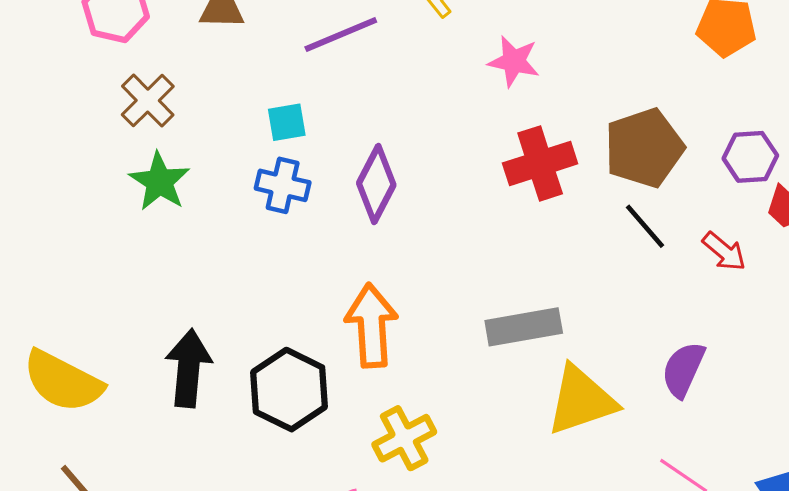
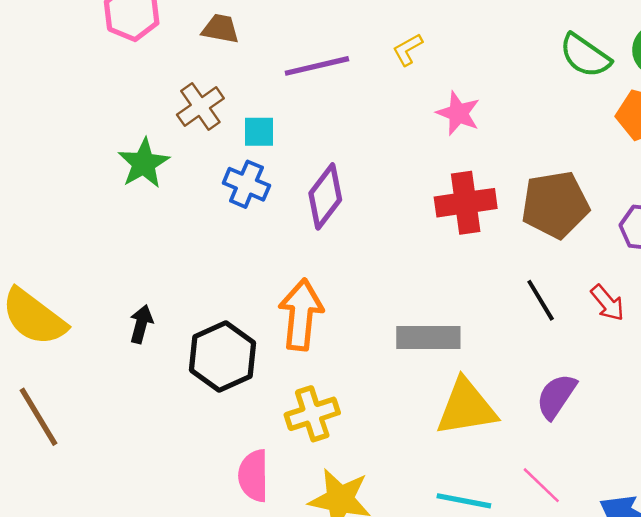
brown cross: (148, 101) -> (200, 107), moved
black line: (645, 226) -> (541, 300), moved
black arrow: (188, 368) -> (141, 324), size x0.6

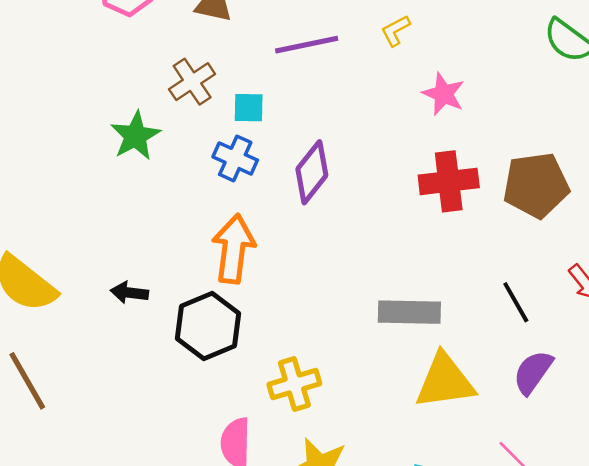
black line: (541, 300) -> (516, 302), moved
orange arrow: (301, 315) -> (234, 249), moved
black arrow: (141, 324) -> (129, 293), turned -99

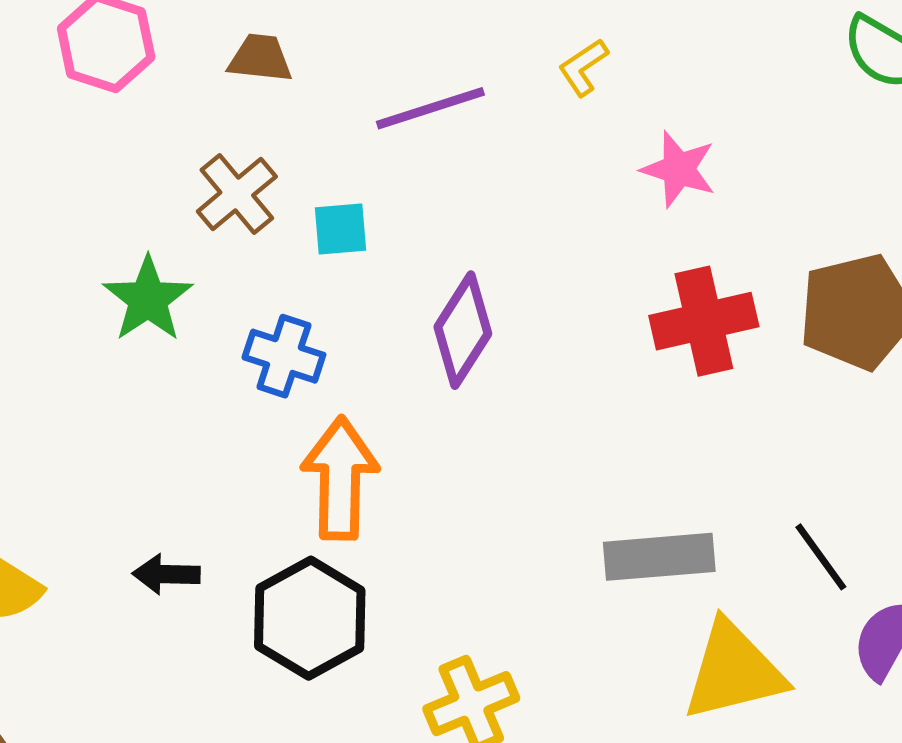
blue cross: (235, 158) -> (284, 356), moved
black line: (516, 302) -> (821, 557), moved

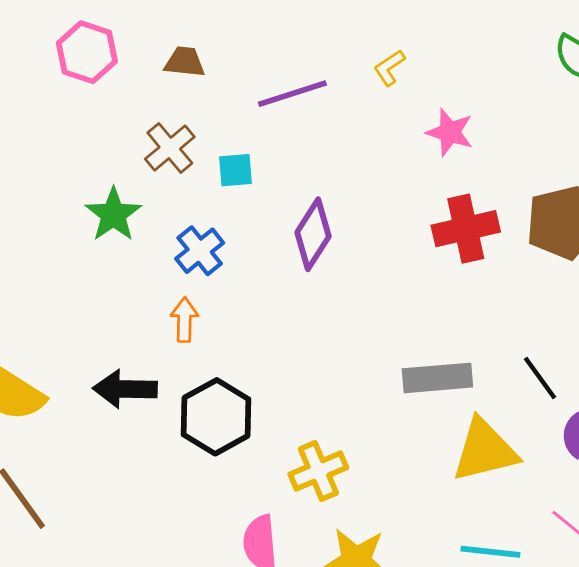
blue cross: (284, 356) -> (200, 251), turned 33
orange arrow: (340, 478) -> (184, 320), moved, size x0.6
black arrow: (166, 574) -> (125, 389), size x1.5

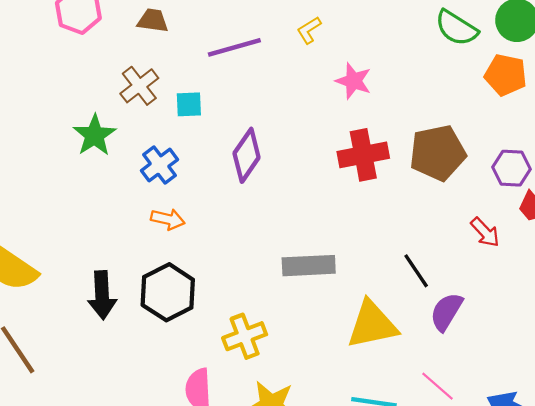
orange arrow: (184, 320) -> (168, 219), moved, turned 100
gray rectangle: (437, 378) -> (309, 266), moved
black arrow: (125, 389) -> (102, 295), moved, turned -96

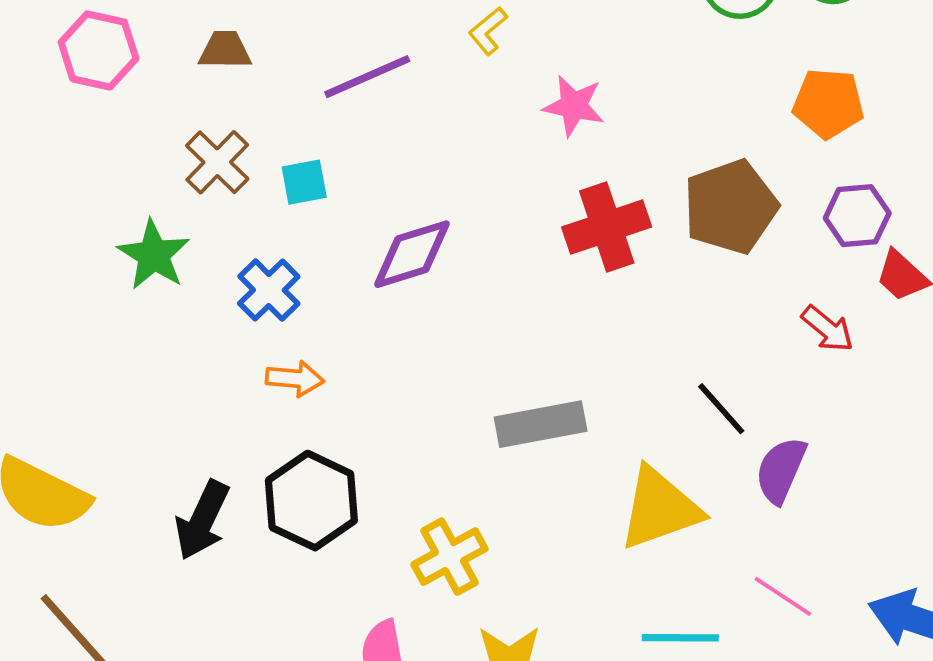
orange pentagon: (506, 75) -> (828, 103), moved
purple diamond: (247, 155) -> (412, 254), turned 46
black arrow: (102, 295) -> (202, 520), turned 36

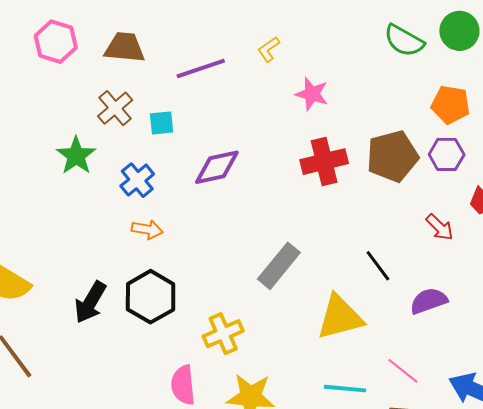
brown trapezoid: (225, 50) -> (125, 47), size x1.4
purple hexagon: (857, 216) -> (447, 154), moved
gray rectangle: (541, 424) -> (279, 266), turned -45
purple semicircle: (781, 470) -> (429, 301), moved, turned 42

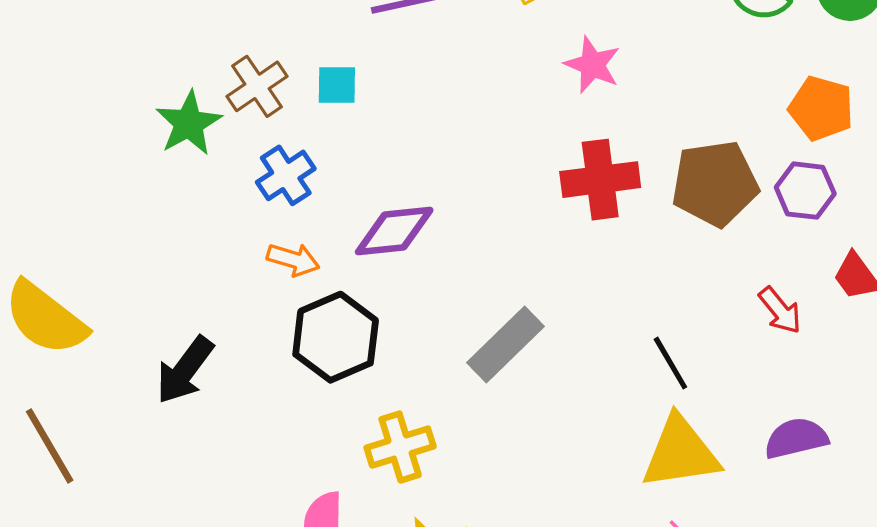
brown cross: (115, 108) -> (257, 86), moved
purple diamond: (217, 167) -> (394, 231), moved
black hexagon: (151, 297) -> (336, 337), moved
purple semicircle: (429, 301) -> (796, 438), moved
yellow triangle: (340, 317) -> (680, 453), moved

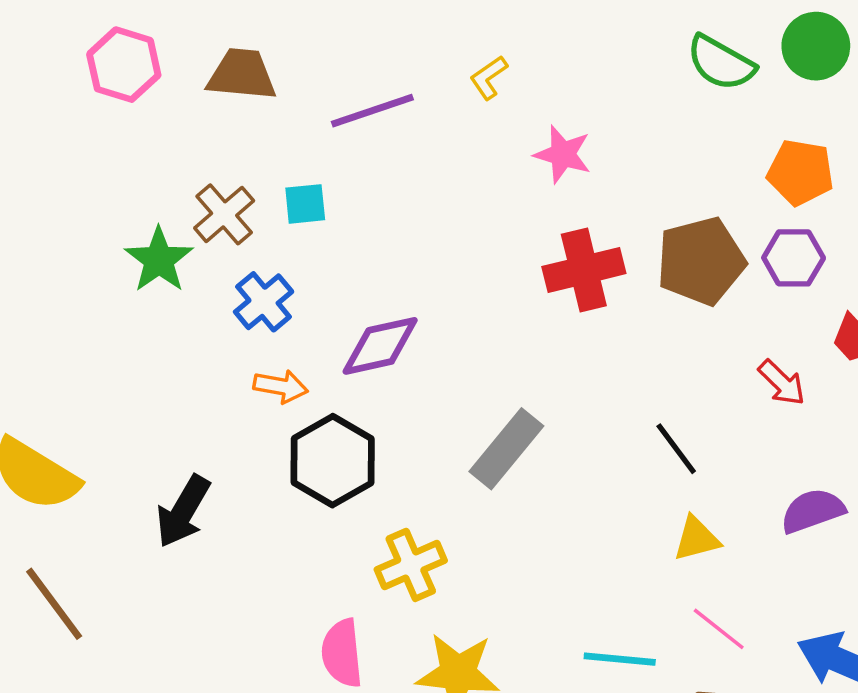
yellow triangle: (680, 453) -> (697, 539), size x0.6

